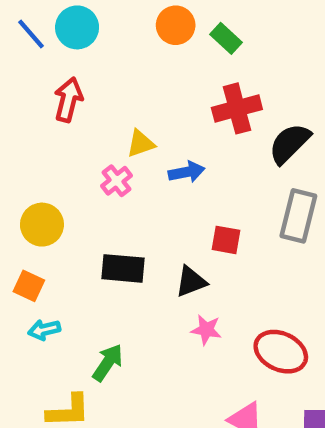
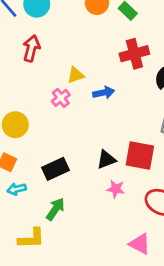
red square: (226, 240) -> (140, 155), moved, size x1.6
black rectangle: (123, 268) -> (55, 169), moved, turned -30

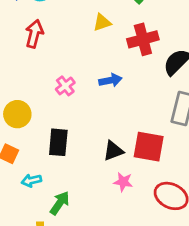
yellow triangle: (76, 75) -> (102, 22), moved
black rectangle: (55, 169) -> (58, 142), moved, turned -60
cyan arrow: (17, 189) -> (31, 180), moved

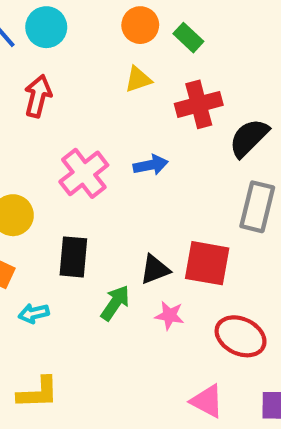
pink cross: (65, 86) -> (84, 173), size x1.6
green arrow: (60, 203) -> (115, 303), moved

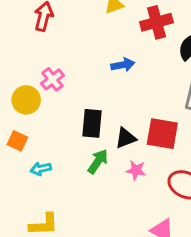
pink cross: (84, 173) -> (52, 79), moved, size x0.7
black rectangle: (73, 257) -> (92, 123), moved

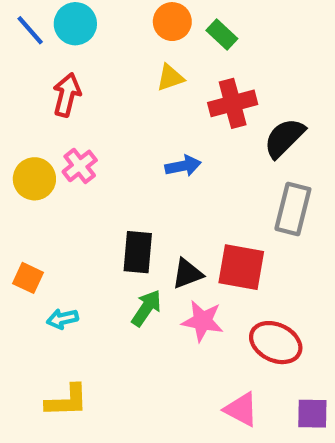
pink cross: (52, 79) -> (80, 166), moved
yellow circle: (26, 100) -> (34, 179), moved
pink star: (136, 170) -> (202, 321), size x1.4

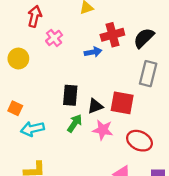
red cross: (233, 103) -> (112, 35), moved
pink cross: (80, 166) -> (54, 38), moved
cyan arrow: (62, 319) -> (32, 129), size x1.5

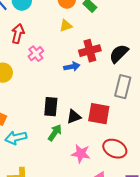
pink star: (103, 130) -> (81, 154), moved

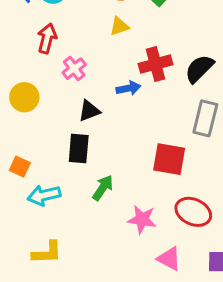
black rectangle: (51, 107) -> (79, 149), moved
black triangle: (74, 117) -> (89, 111), moved

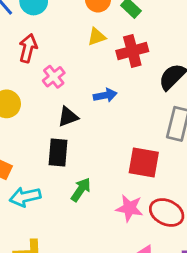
red cross: (156, 64) -> (132, 51), moved
pink star: (142, 219) -> (129, 208), moved

